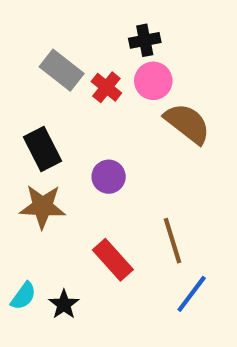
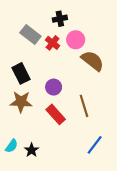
black cross: (145, 40) -> (60, 19), moved
brown line: (172, 241) -> (84, 106), moved
red rectangle: (113, 260) -> (56, 114), moved

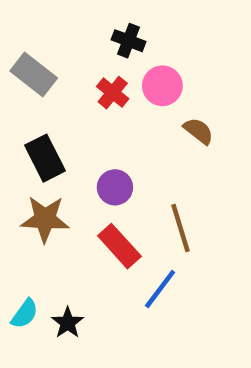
black cross: (60, 19) -> (129, 41), turned 32
gray rectangle: (30, 34) -> (34, 74), moved
brown semicircle: (92, 61) -> (198, 131), size x0.6
blue line: (95, 145) -> (160, 289), moved

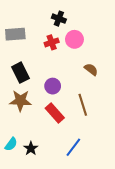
gray rectangle: (34, 74) -> (15, 34), turned -42
red cross: (113, 93) -> (52, 42), turned 32
brown semicircle: (198, 131) -> (91, 69), moved
blue line: (160, 289) -> (73, 147), moved

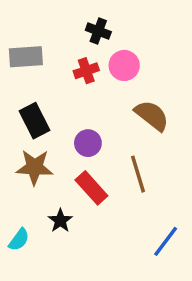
brown semicircle: (91, 69) -> (152, 115), size x1.5
blue line: (73, 147) -> (166, 241), moved
black star: (31, 148) -> (60, 221), moved

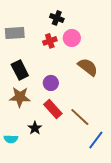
brown line: (138, 174) -> (80, 117), moved, turned -30
cyan semicircle: (19, 240) -> (11, 139), turned 56

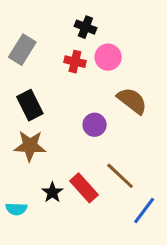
gray rectangle: (15, 33) -> (22, 50), turned -54
red cross: (50, 41) -> (75, 62), turned 32
purple circle: (51, 83) -> (95, 125), moved
red rectangle: (53, 109) -> (84, 188), moved

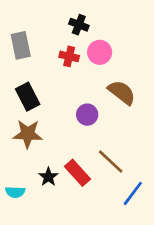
gray rectangle: (22, 50) -> (21, 45), turned -44

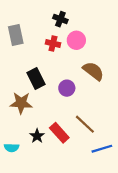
black rectangle: (28, 97) -> (36, 79), moved
blue line: (133, 193) -> (102, 149), turned 36

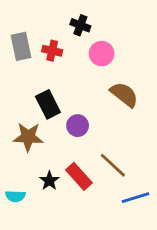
red cross: (53, 43) -> (52, 51), moved
purple circle: (67, 88) -> (78, 126), moved

